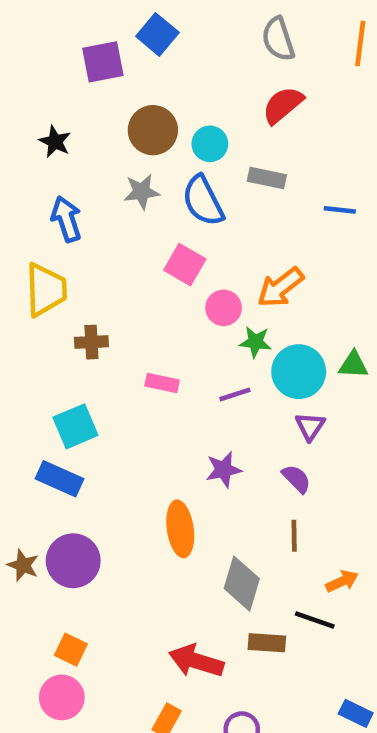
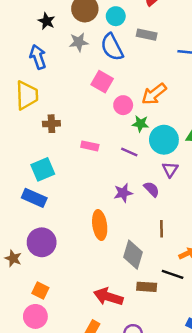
black star: (55, 142) -> (47, 21), moved
purple line: (235, 394) -> (129, 152), turned 42
purple semicircle: (296, 479) -> (152, 189), moved
brown star: (23, 565) -> (13, 258), moved

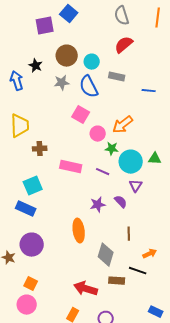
blue arrow: (38, 57) -> (17, 81), moved
pink rectangle: (90, 146) -> (71, 167), size x1.5

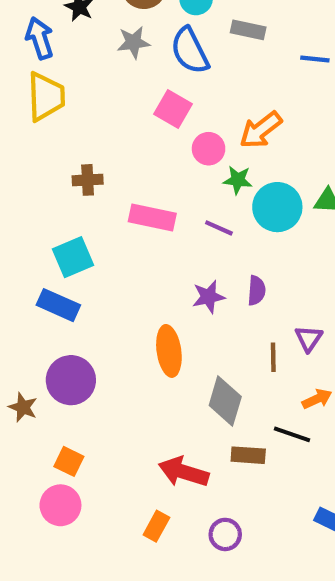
yellow trapezoid: (20, 126) -> (46, 97), moved
purple triangle: (136, 186) -> (309, 338), moved
purple semicircle: (121, 202) -> (257, 290), turned 48

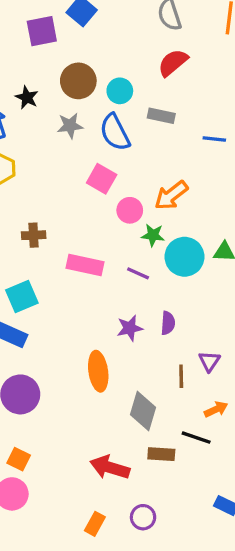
orange rectangle: (156, 526) -> (95, 524), moved

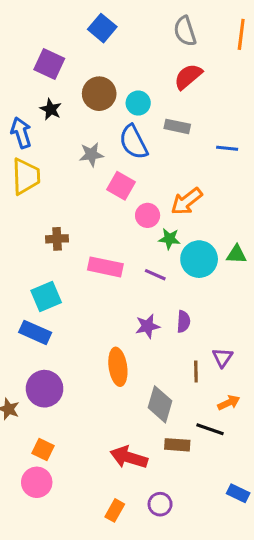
purple square: (42, 31) -> (49, 64), moved, turned 36
gray star: (70, 126) -> (91, 155), moved

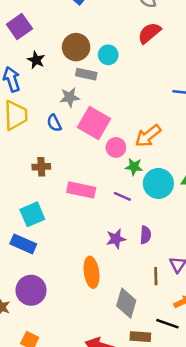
purple square: (49, 64) -> (19, 27), moved, turned 30
gray rectangle: (177, 126) -> (86, 74), moved
blue semicircle: (133, 142) -> (54, 123), moved, size x0.6
pink square: (121, 186) -> (94, 123), size x1.4

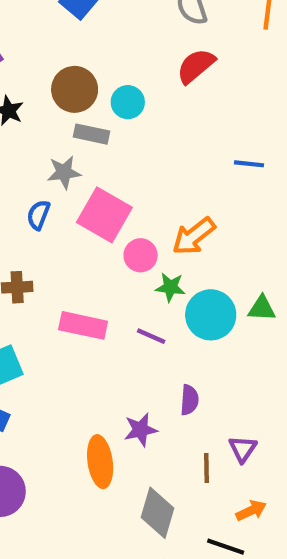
blue semicircle: (54, 123) -> (38, 215), turned 48
purple star: (116, 239) -> (141, 430), moved

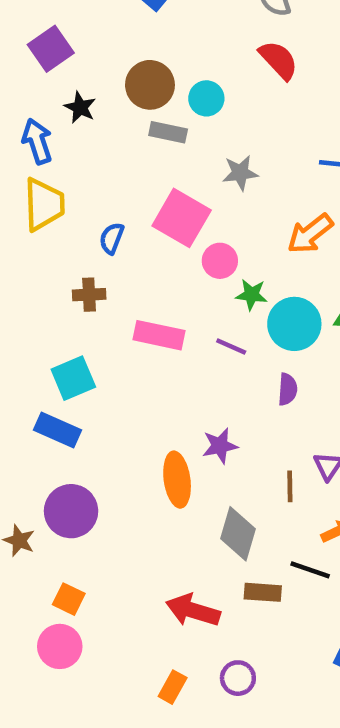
red semicircle: (196, 66) -> (279, 60), turned 87
gray star: (64, 172) -> (240, 173), moved
blue semicircle: (38, 215) -> (112, 238), moved
orange arrow: (194, 236) -> (310, 234), moved
purple semicircle: (189, 400) -> (288, 389), moved

